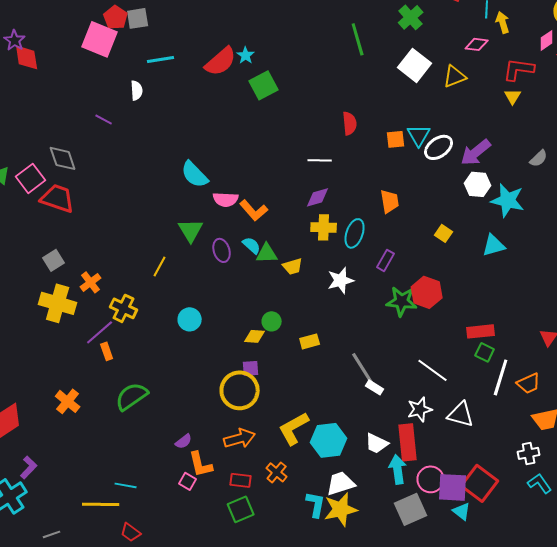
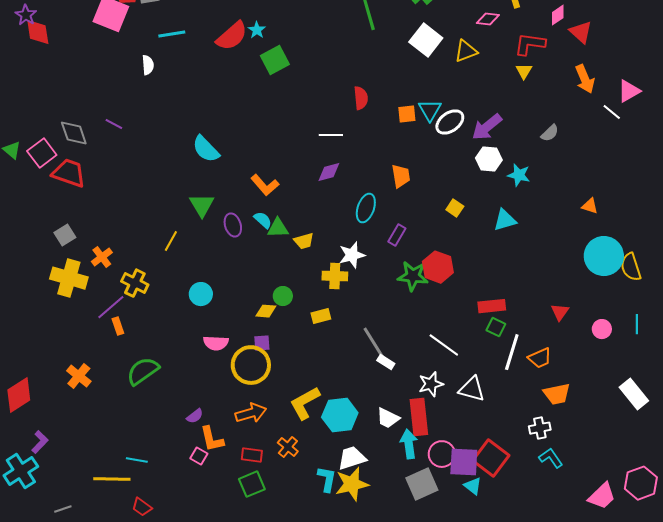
purple line: (104, 119) -> (114, 124), moved
pink semicircle: (226, 199) -> (216, 343), moved
cyan star: (508, 200) -> (519, 175), size x0.7
yellow cross: (324, 227) -> (335, 276), moved

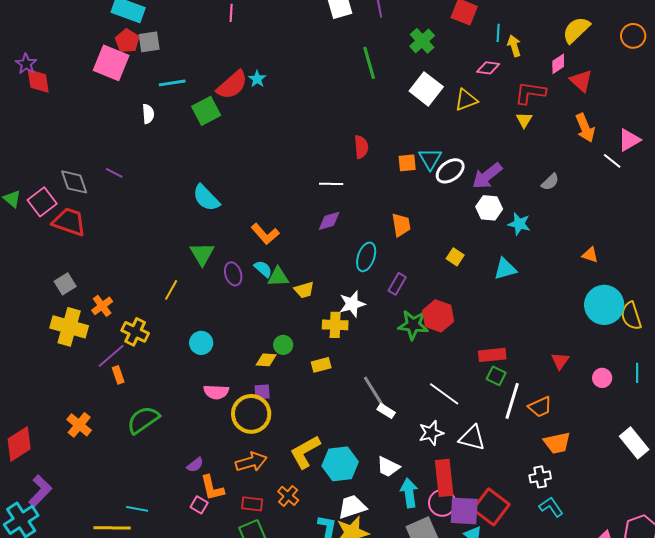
green square: (275, 60) -> (206, 111), moved
red rectangle: (419, 417) -> (444, 478), moved
purple L-shape: (40, 442) -> (40, 491), size x1.4

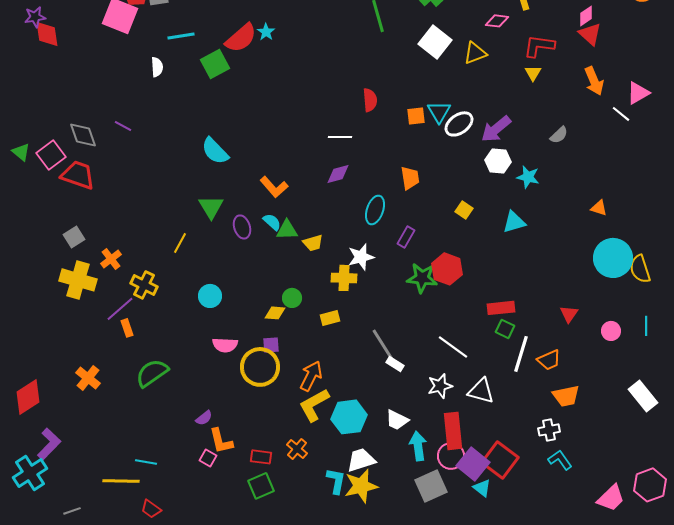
purple star: (26, 64) -> (35, 17), turned 30
pink diamond: (558, 64) -> (586, 16), moved
orange arrow: (251, 462) -> (311, 376), moved, turned -48
purple square: (464, 511) -> (473, 464), turned 36

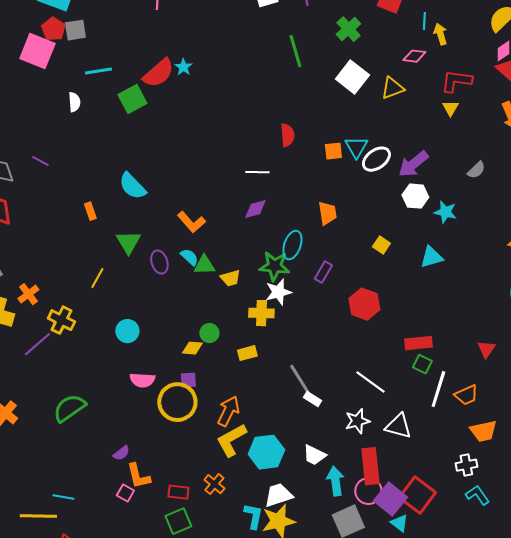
green star: (422, 278) -> (274, 266), moved
orange rectangle: (127, 328) -> (90, 211), moved

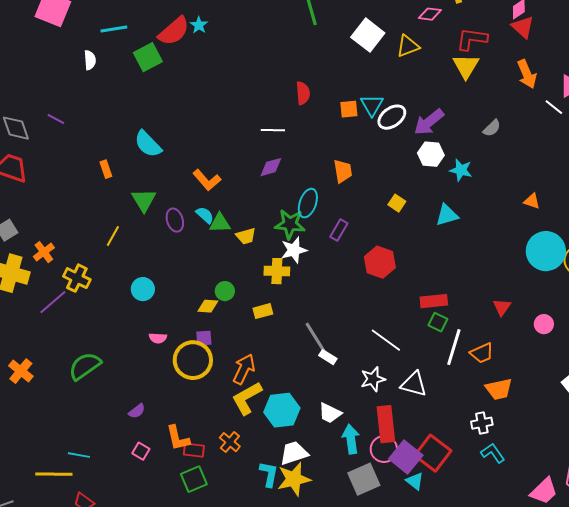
yellow triangle: (450, 108) -> (466, 66), size x1.6
pink semicircle: (142, 380) -> (158, 338), size x0.7
orange L-shape: (138, 476) -> (178, 438), moved

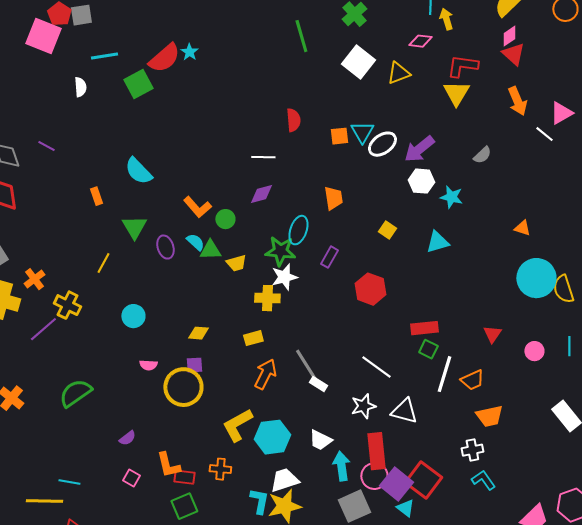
green circle: (225, 291) -> (225, 219), moved
orange arrow: (244, 369) -> (265, 374), moved
orange cross: (230, 442) -> (220, 469), turned -35

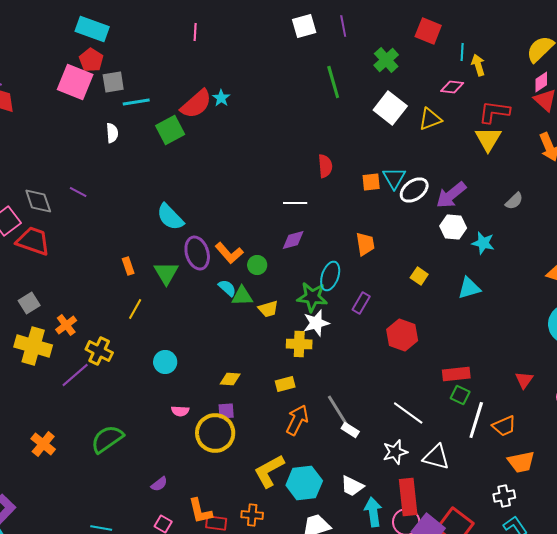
gray square: (81, 15) -> (113, 82), moved
orange rectangle: (96, 196) -> (128, 266), moved
purple ellipse: (165, 247) -> (197, 253), moved, size x1.4

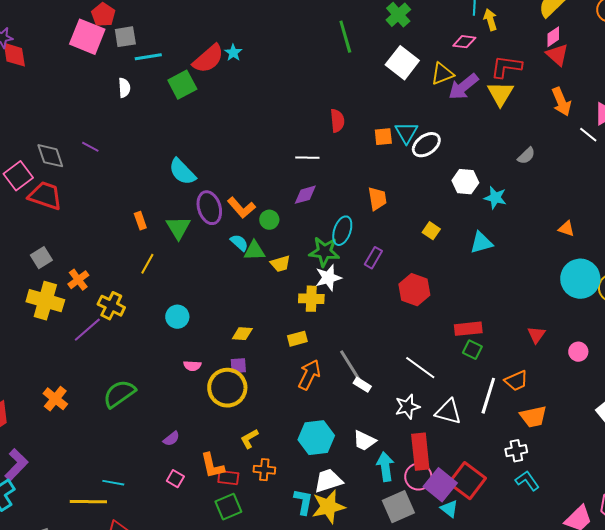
purple arrow: (451, 195) -> (463, 87), moved
white line: (476, 420) -> (488, 396), moved
yellow L-shape: (269, 471) -> (249, 439), moved, size x0.6

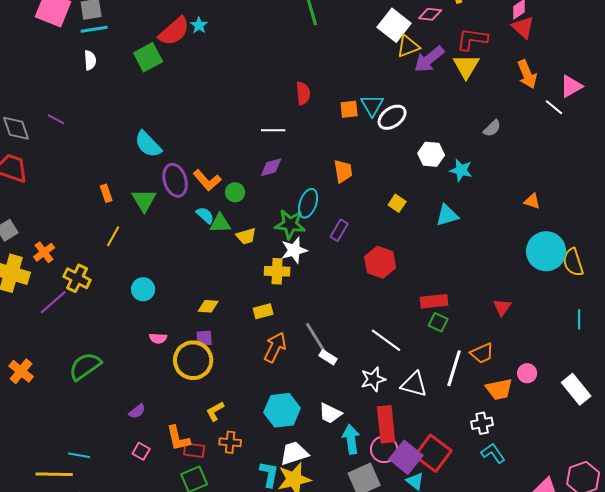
cyan line: (148, 57) -> (94, 29), moved
white square: (402, 63) -> (394, 25), moved
pink circle: (578, 352) -> (527, 373), moved

